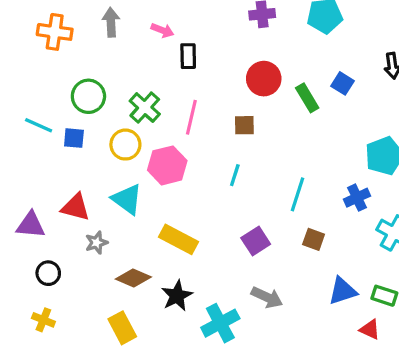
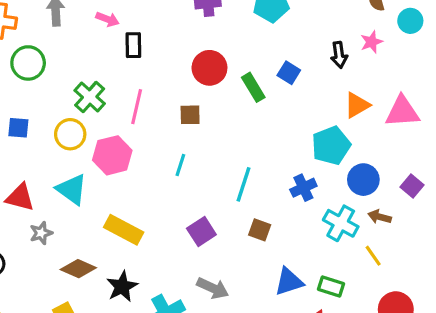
green circle: (88, 96) -> (28, 63), moved

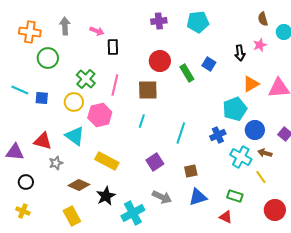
brown square: (190, 115) -> (148, 90), size x1.5
brown square: (260, 230) -> (191, 171), moved, turned -32
blue triangle: (289, 282) -> (198, 197), moved

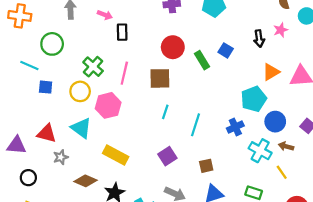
orange cross: (30, 32) -> (20, 16), moved
cyan line: (20, 90) -> (29, 66), moved
cyan line: (142, 121) -> (165, 112), moved

